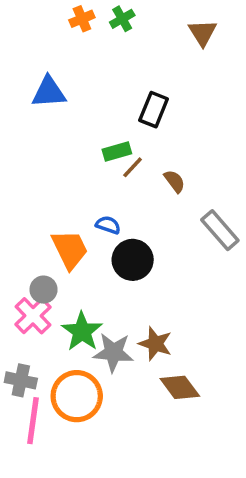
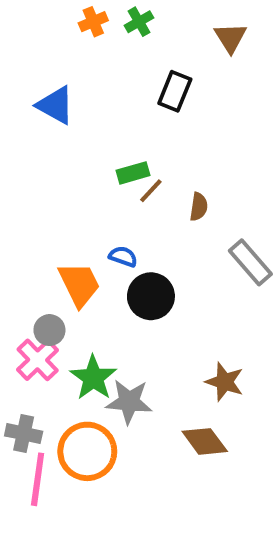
blue triangle: (49, 92) -> (55, 105), turned 33
black rectangle: (154, 110) -> (175, 91), moved
brown semicircle: (175, 181) -> (199, 207), turned 45
brown star: (155, 344) -> (225, 382), moved

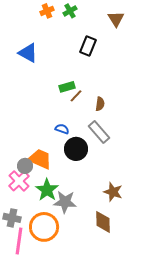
gray rectangle: (250, 262) -> (99, 132), moved
orange trapezoid: (79, 284) -> (40, 159), moved, turned -40
brown diamond: (205, 441) -> (103, 222), turned 35

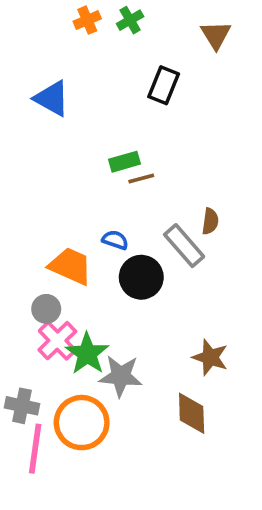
brown line: (76, 96) -> (141, 178), turned 32
brown semicircle: (100, 104) -> (210, 221), moved
orange trapezoid: (40, 159) -> (70, 266), moved
pink cross: (19, 181) -> (57, 341), moved

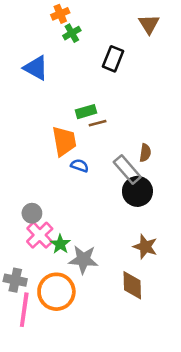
green cross: (130, 20) -> (72, 33), moved
orange trapezoid: (70, 266) -> (64, 141), moved, turned 56
black circle: (141, 277) -> (137, 191), moved
green star: (87, 354) -> (60, 244), size x0.7

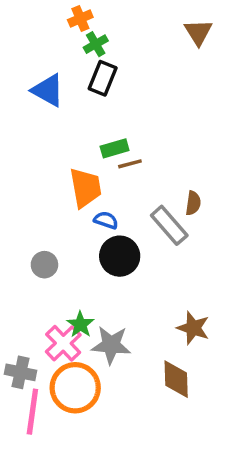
black rectangle: (113, 59) -> (103, 78), moved
black circle: (137, 191) -> (120, 256), moved
gray circle: (32, 213) -> (44, 265), moved
pink cross: (40, 235) -> (63, 343), moved

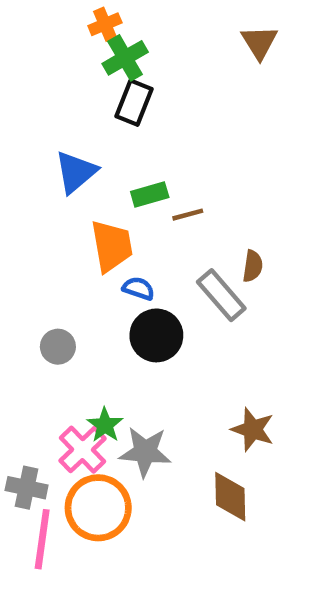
green cross: (96, 44) -> (125, 58), size x1.4
blue triangle: (48, 90) -> (76, 172), moved, turned 51
brown line: (130, 164) -> (188, 215), moved

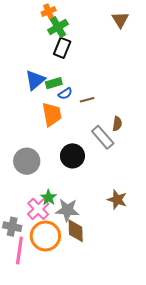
green rectangle: (150, 194) -> (54, 83), moved
blue semicircle: (138, 288) -> (65, 94), moved, turned 128
gray circle: (58, 347) -> (27, 161), size x1.6
brown diamond: (230, 497) -> (76, 231), moved

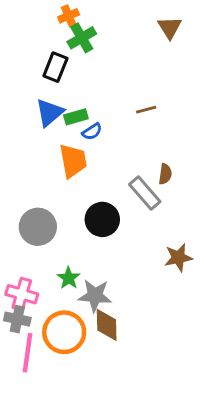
black rectangle: (62, 48) -> (55, 67), moved
brown line: (87, 100) -> (146, 110), moved
brown star: (117, 200) -> (178, 258), moved, turned -30
pink cross: (38, 209) -> (22, 294), moved, turned -30

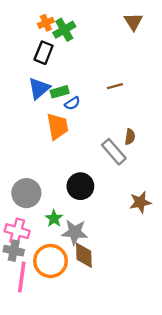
orange cross: (69, 16) -> (46, 23), moved
black circle: (102, 219) -> (80, 186), moved
gray circle: (38, 227) -> (26, 193), moved

